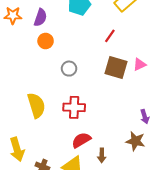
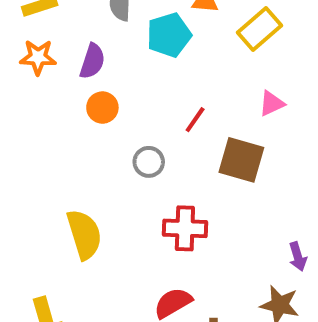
red line: (110, 36) -> (195, 120), moved
pink triangle: (140, 64) -> (272, 103), moved
red cross: (74, 107) -> (185, 228), moved

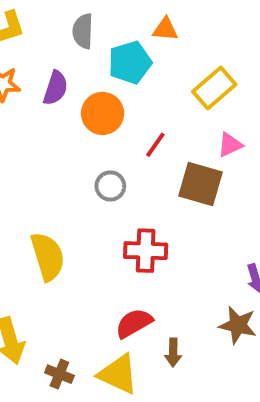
yellow rectangle: (260, 29) -> (214, 88), moved
pink triangle: (272, 103) -> (230, 145), moved
orange circle: (102, 108) -> (103, 113), moved, size x1.4

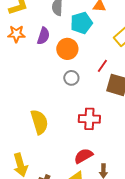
red line: (155, 145) -> (102, 66), moved
gray circle: (110, 186) -> (71, 78), moved

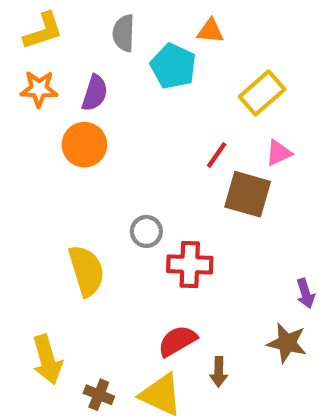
cyan pentagon: (81, 23) -> (173, 66), turned -30
orange circle: (67, 49) -> (84, 145), moved
gray circle: (71, 78) -> (146, 231), moved

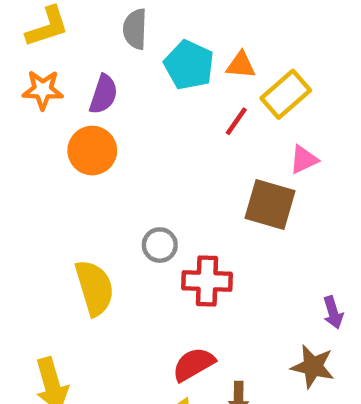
orange triangle: (210, 31) -> (241, 65), moved
red line: (217, 155) -> (236, 121), moved

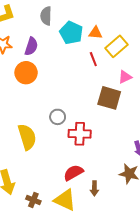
red line: (236, 121) -> (93, 59), turned -56

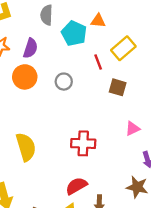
orange triangle: (95, 33) -> (98, 21), moved
pink triangle: (125, 77) -> (133, 129), moved
brown square: (109, 98) -> (118, 87), moved, size x0.7
gray circle: (58, 117) -> (64, 82), moved

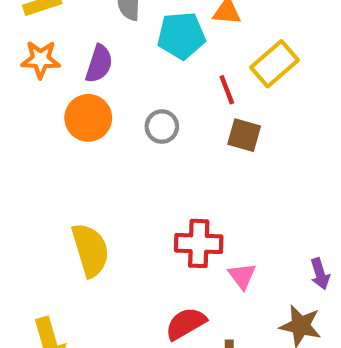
cyan pentagon: (74, 33) -> (181, 36), turned -30
brown square: (118, 87) -> (244, 135), moved
pink triangle: (133, 129) -> (242, 276), moved, turned -42

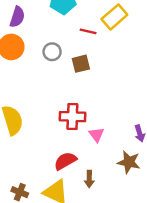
red line: (227, 90) -> (88, 31), turned -56
brown square: (244, 135) -> (81, 64), moved, turned -30

